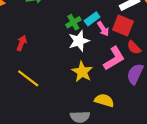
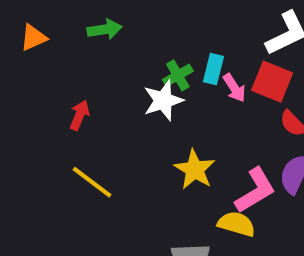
cyan rectangle: (92, 19) -> (213, 69), turned -40
white star: (79, 41) -> (163, 100), moved
pink L-shape: (114, 59) -> (255, 190), moved

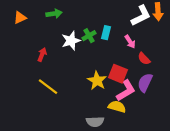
red square: (272, 82) -> (118, 74), moved
pink arrow: (234, 88) -> (130, 42), moved
white star: (163, 100) -> (71, 41), moved

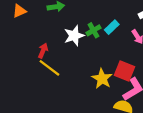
cyan rectangle: (106, 33) -> (112, 27), turned 32
yellow line: (48, 87) -> (49, 68), moved

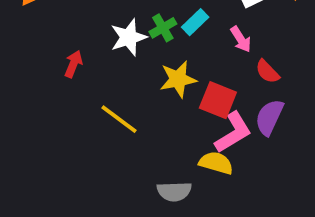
yellow line: (49, 68) -> (119, 119), moved
yellow star: (102, 79) -> (178, 79), moved, turned 30

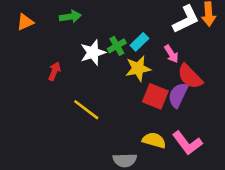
red semicircle: (267, 72) -> (190, 76), size x1.5
yellow star: (178, 79) -> (138, 69), moved
purple semicircle: (269, 117) -> (178, 95), moved
pink L-shape: (233, 132) -> (187, 143), moved, turned 84

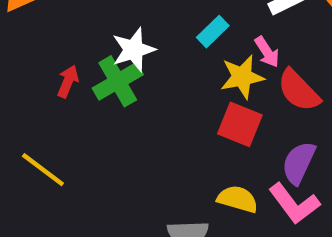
green cross: (117, 46) -> (118, 81), moved, size x1.5
yellow star: (138, 69) -> (242, 77), moved
purple semicircle: (178, 95) -> (299, 163), moved
yellow line: (86, 110) -> (43, 170), moved

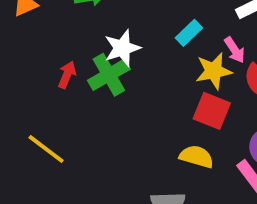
yellow semicircle: (238, 199) -> (197, 157), moved

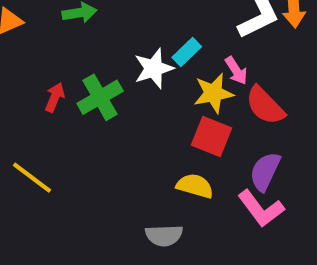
white star: (122, 48) -> (154, 68), moved

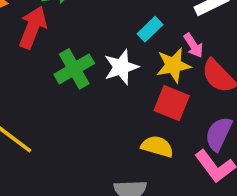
white star: (154, 68) -> (121, 67), moved
red arrow: (55, 97) -> (33, 27), moved, size x1.6

